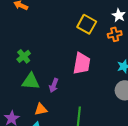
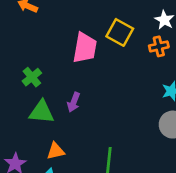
pink trapezoid: (82, 63) -> (85, 48), moved
purple arrow: (54, 85) -> (74, 102), moved

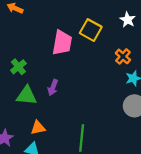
orange cross: (159, 46) -> (123, 56), moved, turned -35

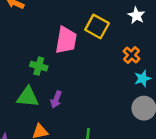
green cross: (18, 67) -> (39, 66), moved, turned -35
purple arrow: (53, 87) -> (56, 99), moved

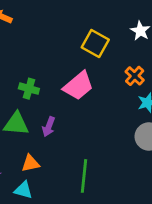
pink trapezoid: (66, 40) -> (78, 86), moved, turned 40

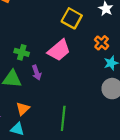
purple arrow: (49, 127) -> (37, 73), moved, turned -40
orange triangle: (30, 163) -> (23, 109), turned -32

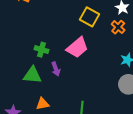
orange cross: (102, 43) -> (118, 27), moved
orange triangle: (23, 109) -> (43, 104), turned 32

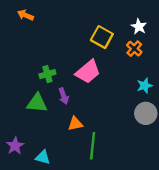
green cross: (42, 50) -> (47, 74), turned -32
orange triangle: (43, 104) -> (75, 124), moved

